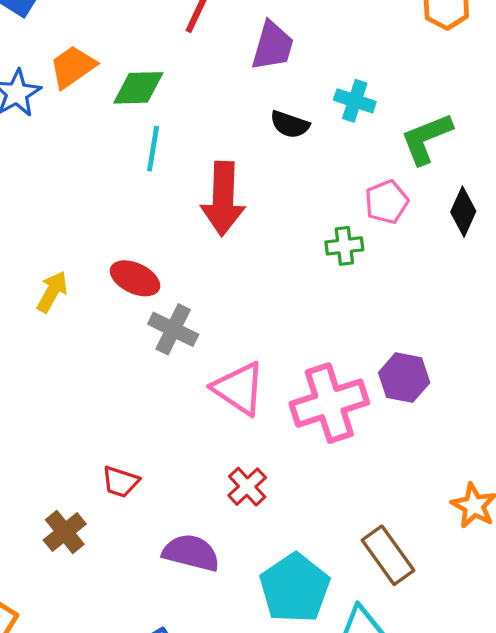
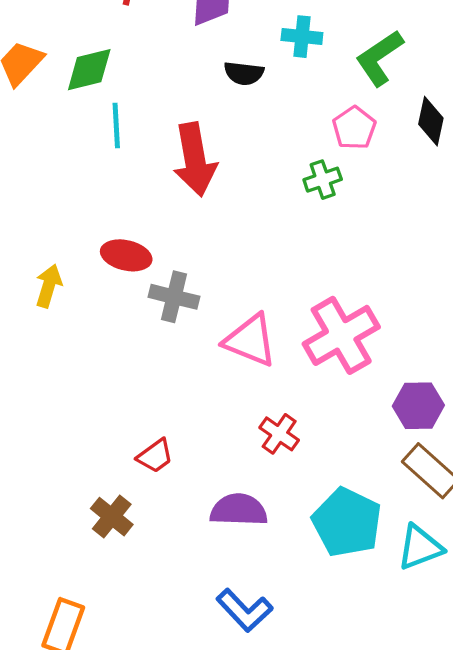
purple hexagon: (404, 378) -> (418, 406), moved
red trapezoid: (120, 482) -> (155, 456), turned -42

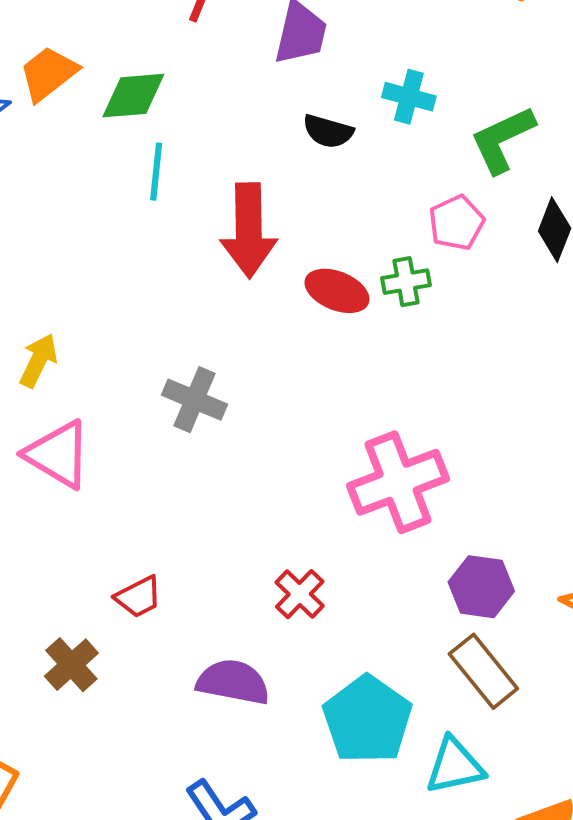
red ellipse: (126, 255) -> (337, 291), moved
pink triangle: (250, 340) -> (58, 454), moved

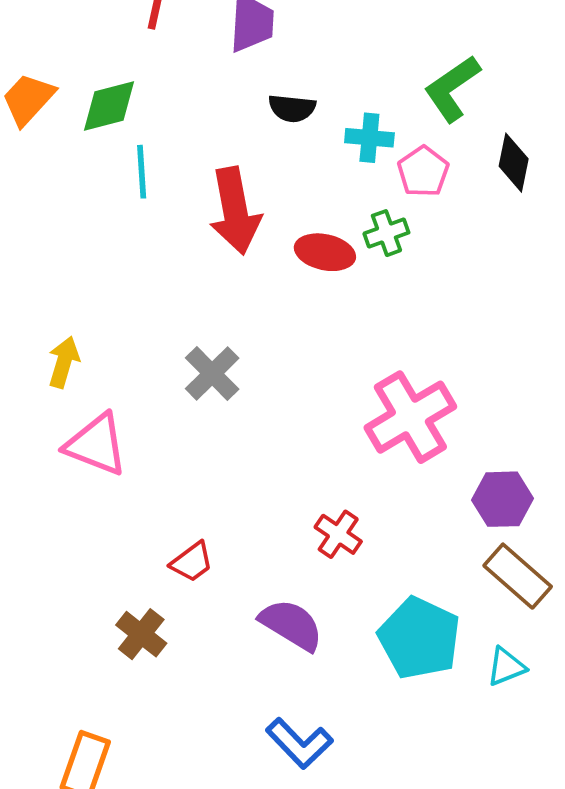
cyan cross: (409, 97) -> (369, 138), moved
gray cross: (195, 400) -> (212, 373), turned 32
purple semicircle: (233, 682) -> (291, 625), turned 30
cyan triangle: (455, 766) -> (506, 667), size x0.7

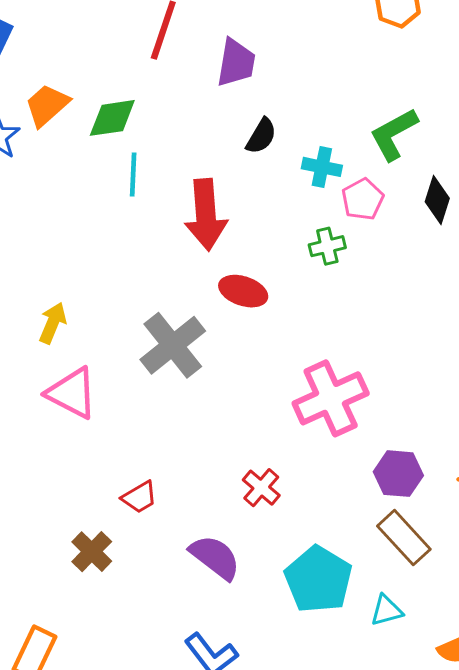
black semicircle: (292, 108) -> (261, 136), turned -72
red ellipse: (325, 252) -> (243, 291), moved
gray cross: (212, 373) -> (173, 345), size x1.4

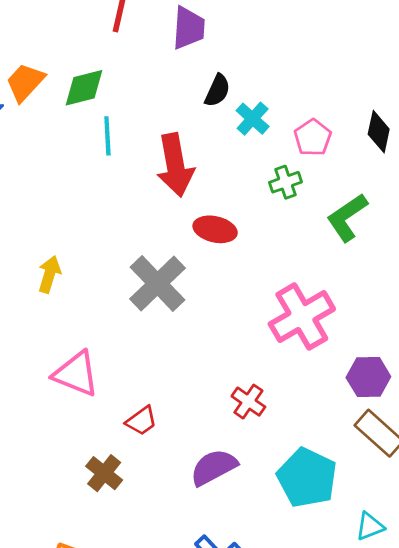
green L-shape: (394, 134) -> (347, 217), moved
cyan cross: (322, 167) -> (253, 119), moved, turned 36
pink triangle: (72, 393) -> (76, 374), moved
purple semicircle: (215, 557) -> (214, 467), turned -60
cyan triangle: (387, 610) -> (370, 526), moved

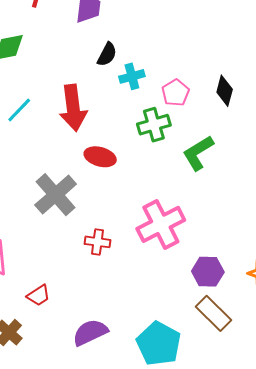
cyan cross: (253, 119) -> (132, 76), turned 30
cyan line: (107, 136) -> (19, 110), moved, turned 44
green cross: (285, 182) -> (154, 125), size x1.4
red cross: (248, 402) -> (98, 242), moved, turned -30

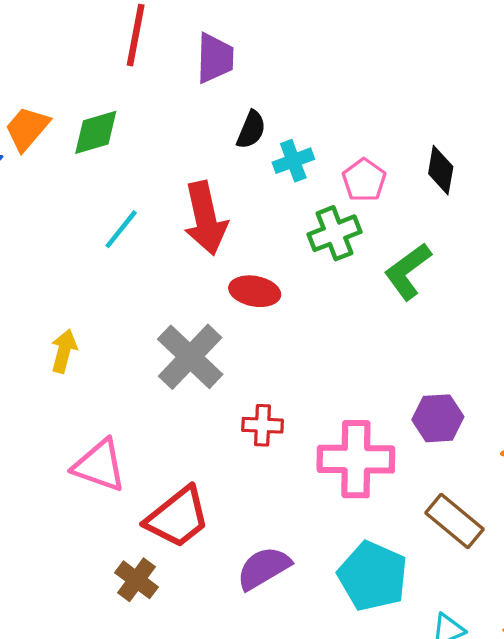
pink cross: (161, 224) -> (356, 459), moved, turned 33
purple hexagon: (208, 272) -> (438, 418), moved
red trapezoid: (39, 295) -> (178, 517), size x1.8

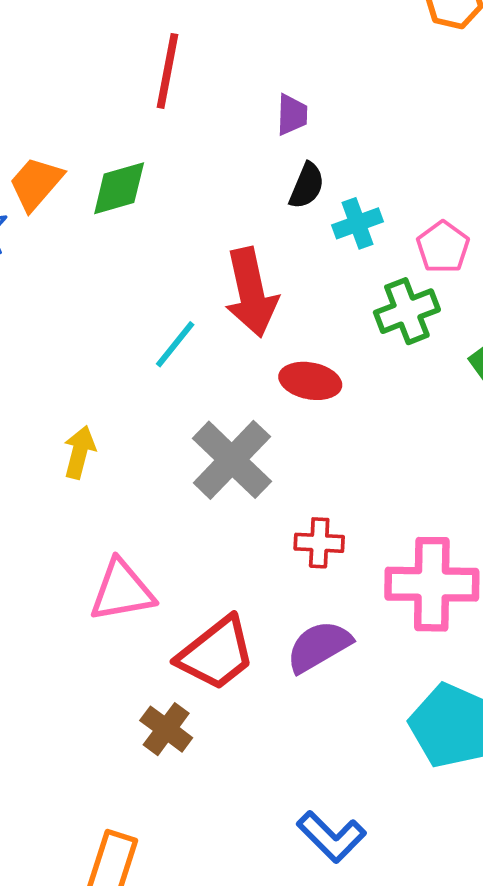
purple trapezoid: (215, 58) -> (292, 115), moved, size x0.7
cyan line: (121, 229) -> (175, 344), moved
pink triangle: (99, 465) -> (122, 591), turned -30
purple semicircle: (264, 568) -> (319, 646), moved

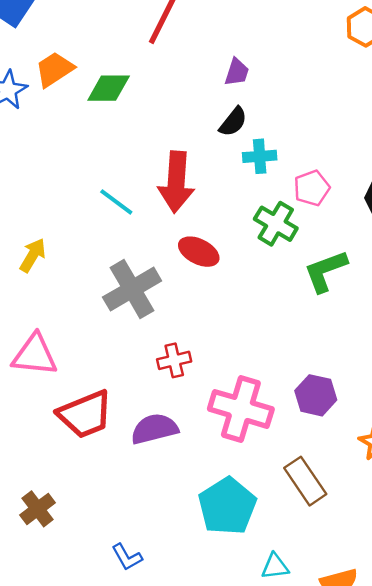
green cross: (407, 311) -> (276, 224), turned 36
cyan line: (175, 344) -> (116, 202), turned 72
red cross: (319, 543) -> (174, 360), turned -32
brown cross: (166, 729) -> (38, 509), moved
blue L-shape: (331, 837) -> (127, 557), size x0.7

